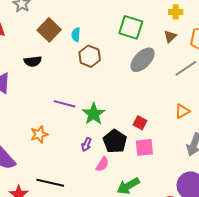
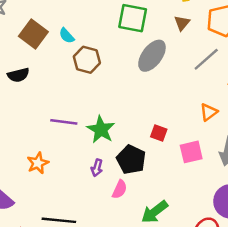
cyan semicircle: (76, 35) -> (67, 36), turned -40
pink square: (144, 147) -> (191, 152), moved

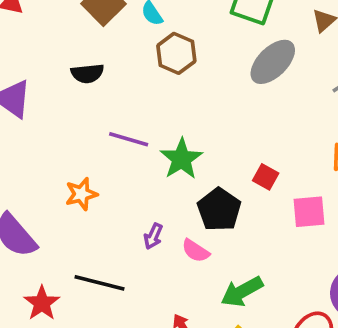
black semicircle: (18, 75) -> (87, 73), moved
purple arrow: (97, 168) -> (153, 236), moved
pink semicircle: (120, 189) -> (196, 251), turned 90

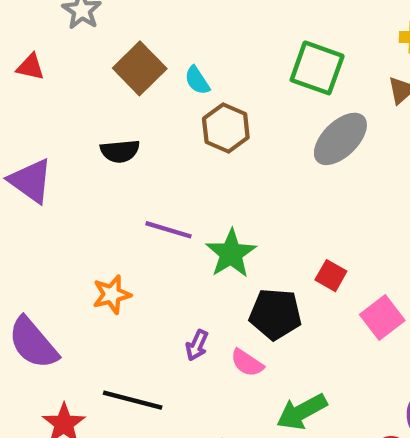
black pentagon: (219, 210) -> (275, 314), turned -30
pink square: (309, 212) -> (382, 317), turned -33

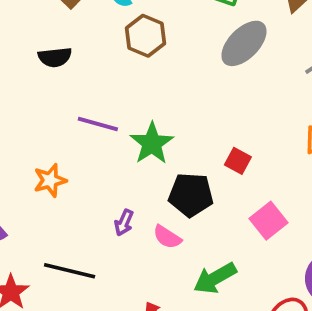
pink square: (382, 317) -> (268, 221), moved

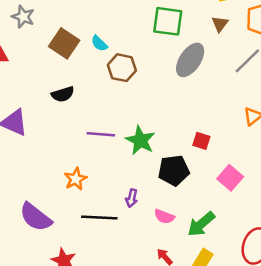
pink semicircle: (167, 237) -> (164, 217), moved
black line: (70, 271) -> (99, 217), moved

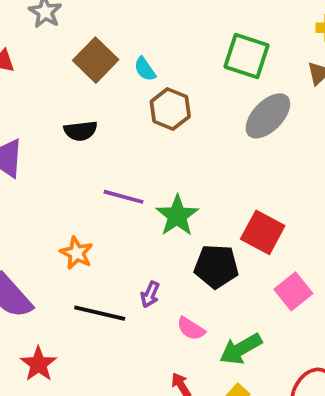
red square: (201, 141) -> (263, 232), size x1.6
orange star: (76, 179) -> (77, 253), turned -30

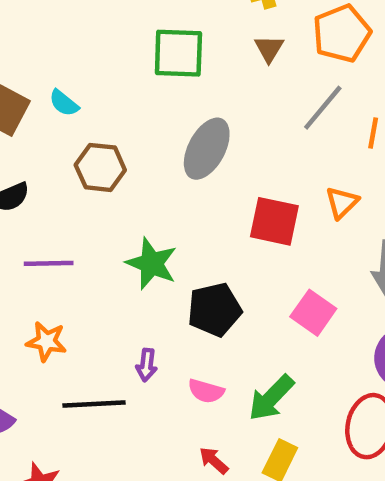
brown hexagon: (170, 109) -> (100, 167), moved
gray ellipse: (268, 116) -> (207, 149), moved
purple line: (124, 197) -> (49, 263), moved
red square: (263, 232) -> (274, 221), moved

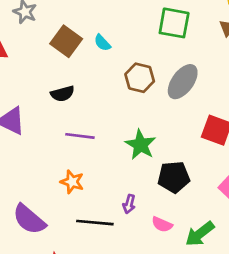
brown hexagon: (100, 167) -> (140, 78), moved

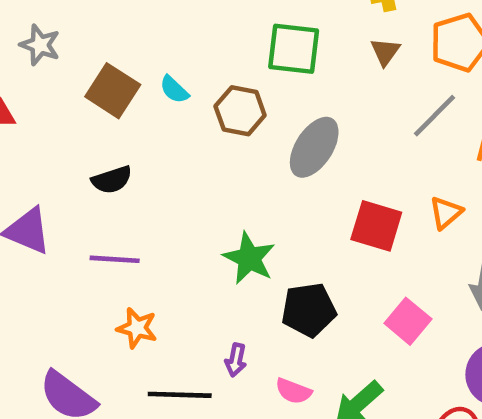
brown hexagon: (140, 78) -> (240, 111), moved
purple line: (80, 136) -> (115, 259), moved

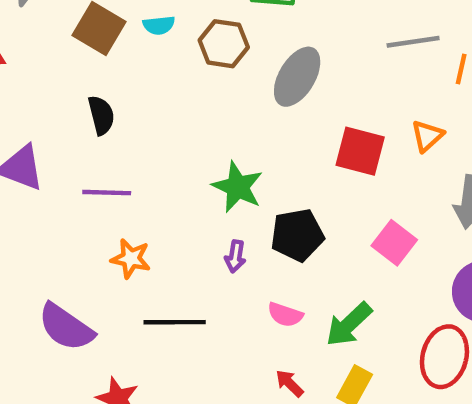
cyan semicircle: (174, 90) -> (159, 25), turned -48
gray line: (434, 116) -> (413, 42), turned 39
black semicircle: (112, 180) -> (101, 115), turned -84
purple arrow: (236, 360) -> (235, 256), moved

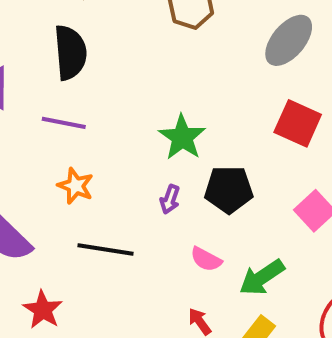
gray ellipse: (297, 77) -> (289, 40), moved
black semicircle: (101, 115) -> (70, 53), size x1.5

